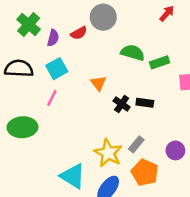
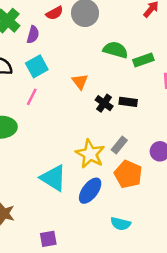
red semicircle: (79, 33) -> (55, 13), moved

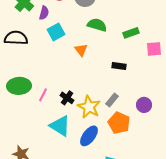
green semicircle: (115, 50) -> (97, 25), moved
cyan square: (37, 66) -> (56, 32), moved
pink line: (32, 97) -> (43, 95), moved
black cross: (104, 103) -> (67, 98), moved

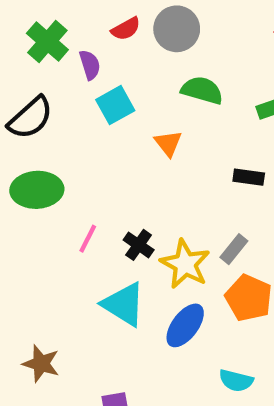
purple semicircle: (44, 13) -> (90, 65), turned -32
black semicircle: (16, 38) -> (30, 118), turned 135
green ellipse: (19, 86) -> (37, 190), moved

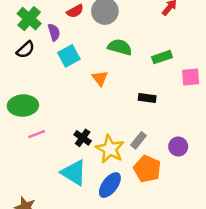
black semicircle: (30, 118) -> (25, 50), moved, size x0.7
pink line: (88, 239) -> (37, 134), moved, turned 42

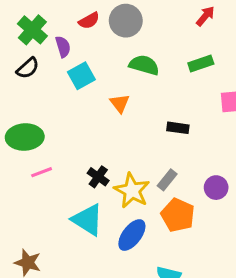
green rectangle: (162, 57) -> (201, 64), moved

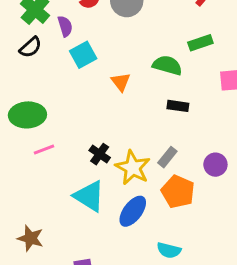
green semicircle: (144, 65) -> (167, 65), moved

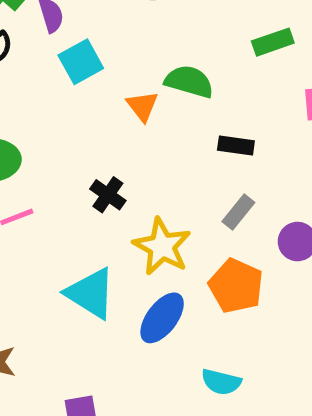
green semicircle: (167, 65) -> (189, 81), moved
black cross: (100, 154) -> (108, 195), moved
gray rectangle: (167, 157) -> (238, 212), moved

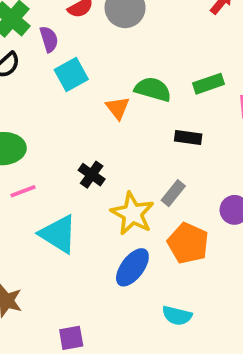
green rectangle: (273, 42) -> (209, 84), moved
gray rectangle: (238, 212) -> (173, 193), moved
cyan triangle: (91, 293) -> (58, 234), moved

